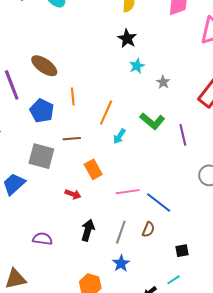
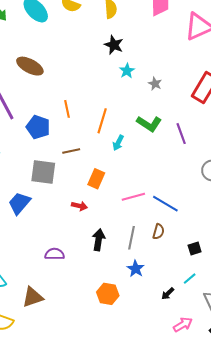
brown ellipse: (44, 66) -> (30, 66), moved
orange rectangle: (93, 169) -> (96, 179), turned 60

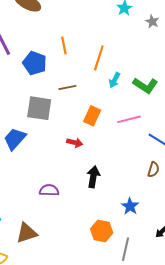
green L-shape: (149, 124) -> (145, 85), moved
pink line: (133, 197) -> (129, 119), moved
gray line: (132, 238) -> (125, 249), moved

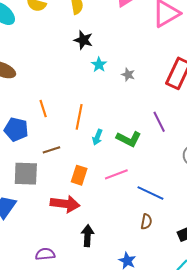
red arrow: (75, 143) -> (65, 204), size x1.8

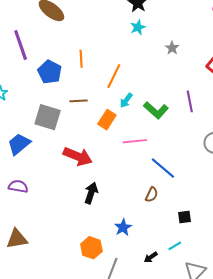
cyan star: (99, 65) -> (138, 27), moved
orange rectangle: (79, 175) -> (107, 120), moved
purple semicircle: (45, 254) -> (18, 186), moved

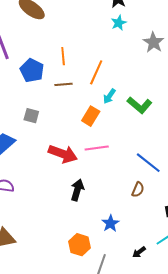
gray star: (172, 48) -> (153, 42), size x1.5
brown line: (78, 101) -> (63, 84), moved
gray square: (48, 117) -> (31, 116), size x0.6
pink line: (135, 141) -> (97, 148), moved

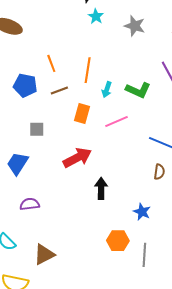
orange rectangle: (91, 116) -> (82, 113), moved
pink line: (97, 148) -> (116, 122), moved
red arrow: (63, 154) -> (77, 158), turned -32

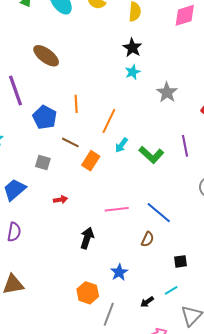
brown line: (59, 91) -> (70, 142), moved, turned 30
pink line: (116, 122) -> (117, 209), moved
red arrow: (77, 158) -> (61, 200), moved, size x0.5
purple semicircle: (30, 204) -> (14, 232), turned 90

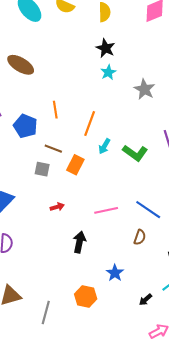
gray square: (43, 163) -> (42, 169), moved
red arrow: (61, 200) -> (57, 207), moved
gray line: (109, 314) -> (46, 312), moved

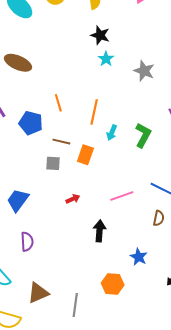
green L-shape: (135, 153) -> (143, 135), turned -90

